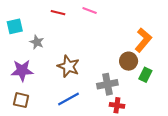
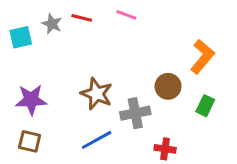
gray star: (37, 42) -> (52, 24), moved
brown circle: (129, 61) -> (168, 86), moved
gray cross: (107, 84) -> (135, 113), moved

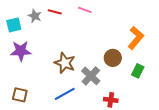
purple star: (31, 100) -> (21, 51), moved
gray cross: (135, 113) -> (91, 76), turned -36

